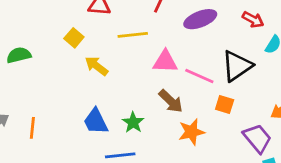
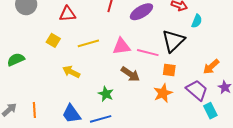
yellow line: (133, 35) -> (88, 43), moved
yellow arrow: (96, 66) -> (71, 72), moved
blue trapezoid: (96, 121) -> (71, 114), moved
orange star: (192, 132) -> (163, 93), moved

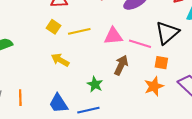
yellow square: (53, 40) -> (53, 27), moved
brown arrow: (130, 74) -> (121, 65), turned -102

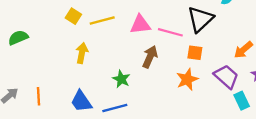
yellow arrow: (60, 60) -> (82, 53), turned 72

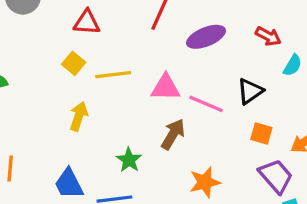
black triangle: (200, 19) -> (250, 91), size x0.7
orange square: (195, 53) -> (261, 133), moved
orange star: (187, 79) -> (205, 182), moved

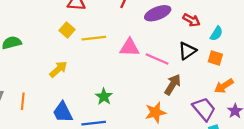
red arrow: (268, 36) -> (191, 20), moved
yellow arrow: (79, 116) -> (58, 69), moved, turned 30
orange square: (261, 133) -> (215, 58), moved
brown arrow: (173, 134) -> (173, 85), moved

